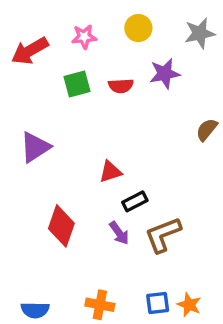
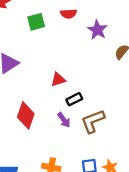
purple star: (165, 74) -> (97, 30), moved, turned -30
red semicircle: (121, 86) -> (69, 14), moved

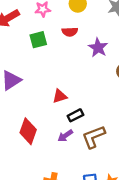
purple arrow: (64, 120) -> (65, 136), turned 91

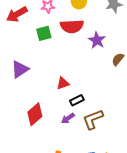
red semicircle: (70, 32) -> (72, 26), size x1.6
red diamond: (28, 131) -> (35, 114), turned 30

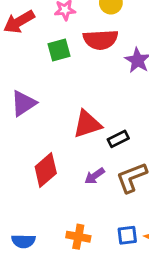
red triangle: (63, 83) -> (87, 124), size x1.5
black rectangle: (77, 100) -> (118, 139), moved

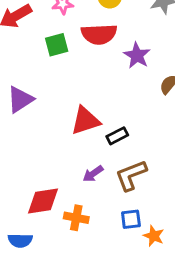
red diamond: (46, 170) -> (43, 201), moved, turned 32
blue square: (127, 235) -> (131, 219), moved
orange cross: (78, 237) -> (76, 218), moved

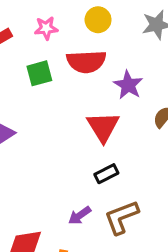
red triangle: (85, 121) -> (103, 127), moved, turned -44

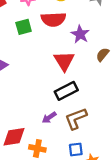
black rectangle: (106, 174) -> (66, 91), size x1.5

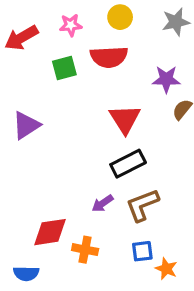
purple star: (80, 34) -> (166, 79), moved, turned -30

